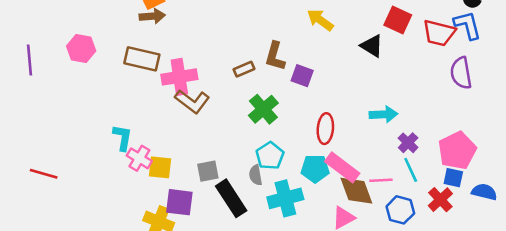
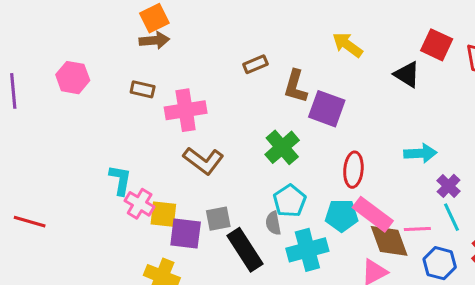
brown rectangle: (142, 59) -> (143, 89), size x0.6
brown rectangle: (244, 69) -> (255, 64), moved
purple square: (302, 76) -> (327, 109), size x1.4
brown L-shape: (192, 101) -> (203, 161), moved
purple square: (179, 202) -> (186, 233), moved

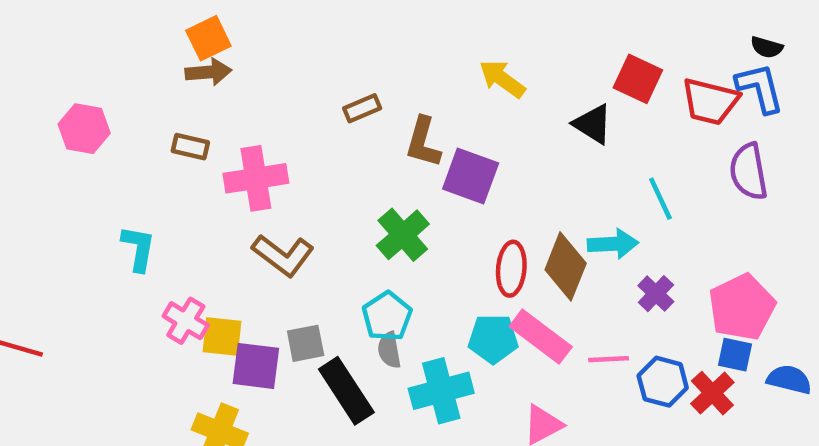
cyan L-shape: (120, 180) -> (138, 248), moved
cyan pentagon: (290, 201) -> (387, 316), moved
cyan line: (452, 217) -> (660, 199), moved
brown diamond: (389, 241) -> (566, 266), moved, turned 42
blue hexagon: (440, 263) -> (663, 382), moved

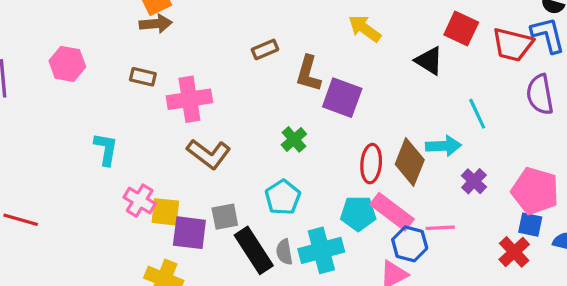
green cross: (403, 235) -> (294, 139), size x0.7
pink pentagon: (742, 307) -> (535, 191), turned -30
gray semicircle: (389, 350) -> (284, 252), moved
blue hexagon: (663, 382) -> (410, 244), moved

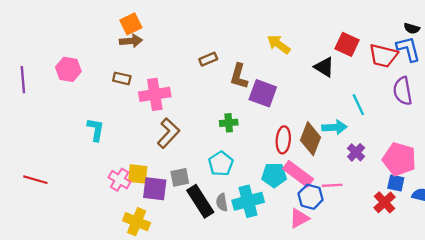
green cross: (294, 139) -> (229, 123), turned 36
brown L-shape: (209, 154) -> (168, 133), turned -84
pink cross: (140, 201) -> (120, 180), moved

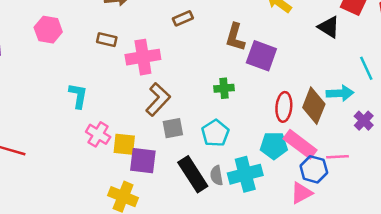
brown rectangle: (208, 59) -> (183, 18), moved
gray square: (180, 177) -> (173, 128), moved
pink cross: (120, 180) -> (98, 134), moved

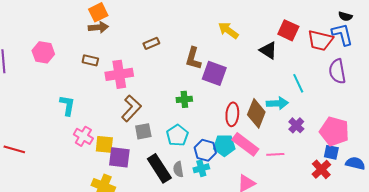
blue hexagon: (314, 169) -> (205, 150), moved
cyan cross: (245, 174) -> (201, 168), size x0.6

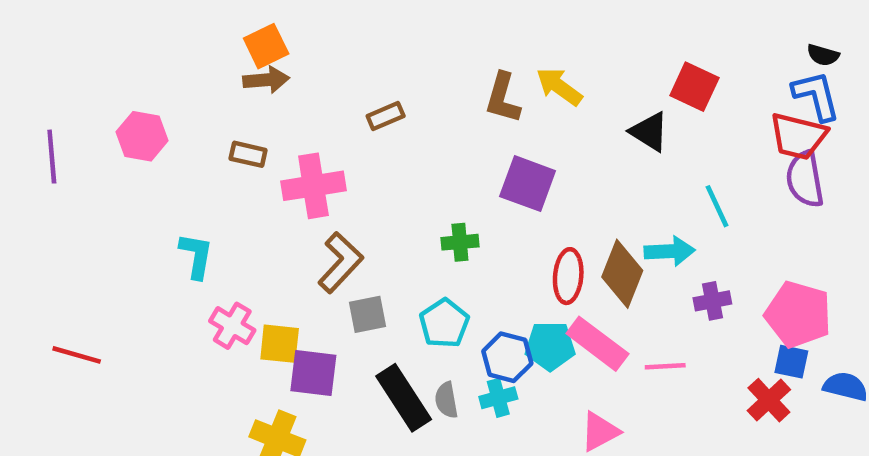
red trapezoid: (320, 40) -> (798, 136), moved
brown L-shape: (193, 58) -> (503, 98), moved
purple cross: (296, 125) -> (712, 301), turned 35

